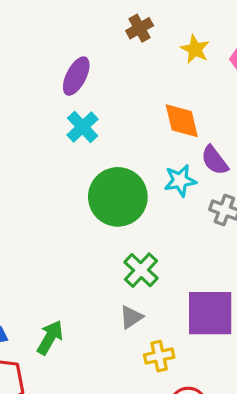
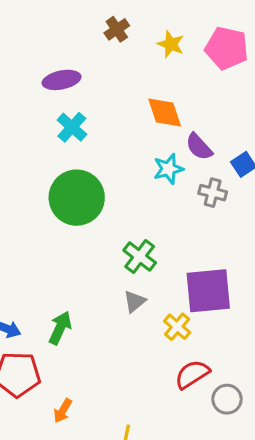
purple ellipse: (76, 76) -> (62, 80), turned 57
green circle: (118, 197) -> (77, 198), moved
yellow cross: (159, 356) -> (177, 327), moved, turned -32

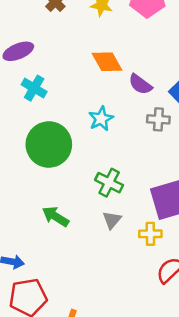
cyan star: (168, 169) -> (101, 119), moved
yellow cross: (177, 327) -> (150, 234), turned -30
green arrow: (60, 328) -> (55, 216), moved, turned -72

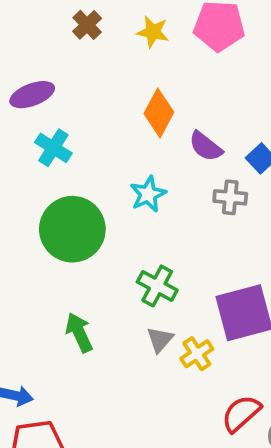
orange diamond: (107, 62) -> (159, 113), turned 56
green arrow: (55, 216) -> (79, 332), turned 32
yellow cross: (150, 234) -> (197, 354), moved, turned -35

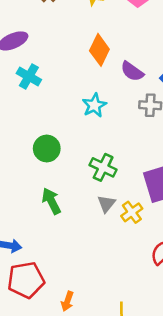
green circle: (72, 229) -> (47, 148), moved, size x0.6

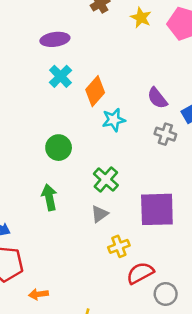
orange diamond: (99, 50) -> (95, 91), moved
yellow cross: (132, 212) -> (119, 246), moved
orange arrow: (67, 301) -> (38, 294), turned 48

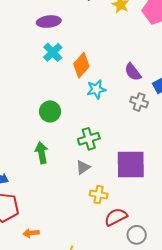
green cross: (106, 179) -> (89, 139), turned 30
yellow cross: (119, 246) -> (99, 195), turned 30

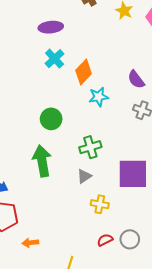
green arrow: (42, 153) -> (42, 161), size x1.4
red semicircle: (116, 217) -> (105, 240), moved, size x0.7
gray circle: (137, 235) -> (130, 239), moved

